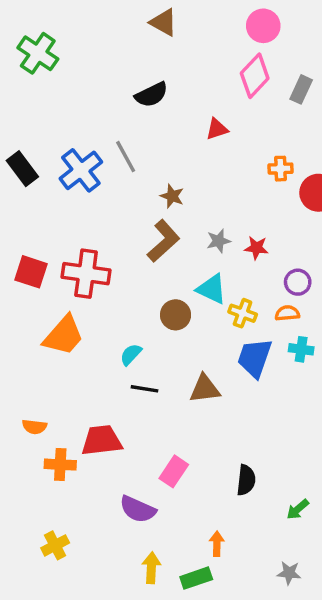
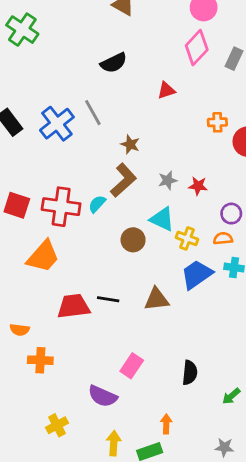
cyan semicircle: (131, 354) -> (97, 204), moved
blue trapezoid: (255, 358) -> (197, 274), turned 36
red trapezoid: (102, 440) -> (74, 306), moved
yellow cross: (55, 545) -> (57, 425), moved

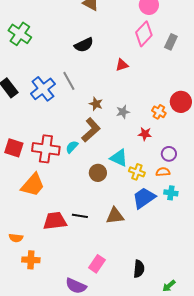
green cross: (22, 30) -> (20, 34), moved
orange cross: (217, 122) -> (159, 112), moved, turned 32
gray star: (168, 180) -> (123, 112), moved

